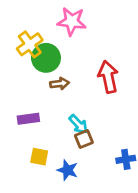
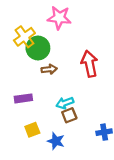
cyan arrow: (78, 124) -> (65, 103), turned 114
yellow square: (39, 157) -> (32, 130), turned -32

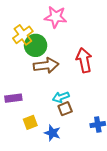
brown arrow: (49, 69) -> (46, 65), size x1.6
purple rectangle: (23, 98) -> (13, 98), moved

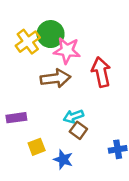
pink star: (56, 17) -> (67, 51), moved
green circle: (36, 45) -> (51, 34), moved
brown square: (65, 109) -> (78, 130), turned -32

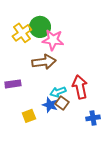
red arrow: (101, 72) -> (80, 87), moved
purple rectangle: (16, 118) -> (13, 84), moved
blue star: (63, 159) -> (50, 105), moved

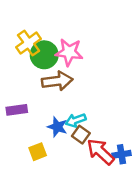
green circle: (40, 27) -> (44, 55), moved
red arrow: (80, 87) -> (101, 152), moved, turned -35
blue star: (50, 105) -> (57, 127), moved

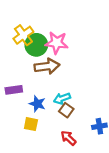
blue star: (57, 127) -> (37, 104), moved
yellow square: (38, 152) -> (31, 124), turned 32
red arrow: (101, 152) -> (68, 138), moved, size x0.7

